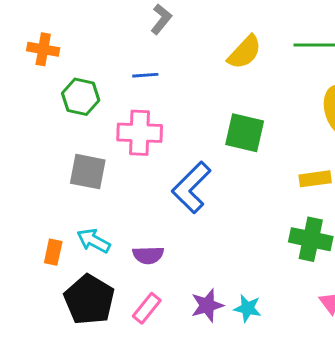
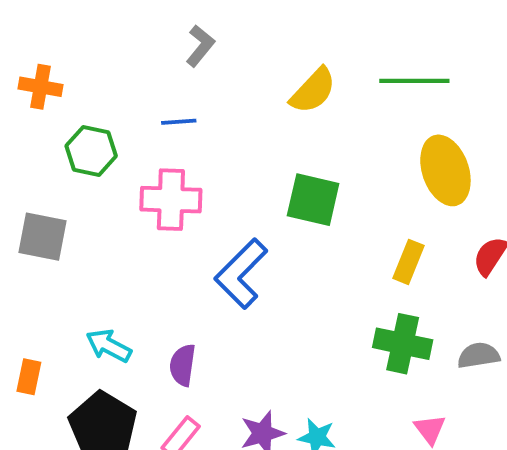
gray square: (88, 172) -> (42, 237), moved
yellow rectangle: (315, 179) -> (408, 262), turned -60
orange rectangle: (53, 252) -> (29, 377), moved
purple semicircle: (148, 255) -> (183, 365), turned 100

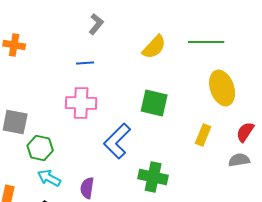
green hexagon: (91, 151) -> (40, 148), moved
green cross: (403, 344) -> (153, 177), moved
gray semicircle: (479, 355) -> (239, 160), moved

